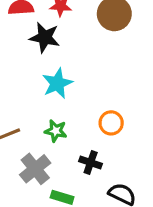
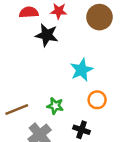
cyan star: (57, 83) -> (82, 70), moved

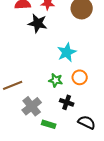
green star: (55, 106) -> (56, 80), moved

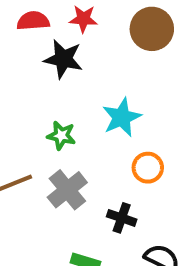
green star: (56, 80) -> (61, 135), moved
gray cross: (32, 106) -> (67, 190), moved

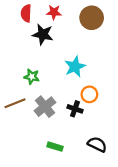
red semicircle: (33, 21) -> (26, 13), turned -84
green star: (61, 135) -> (32, 77), moved
black cross: (122, 218) -> (75, 109), moved

